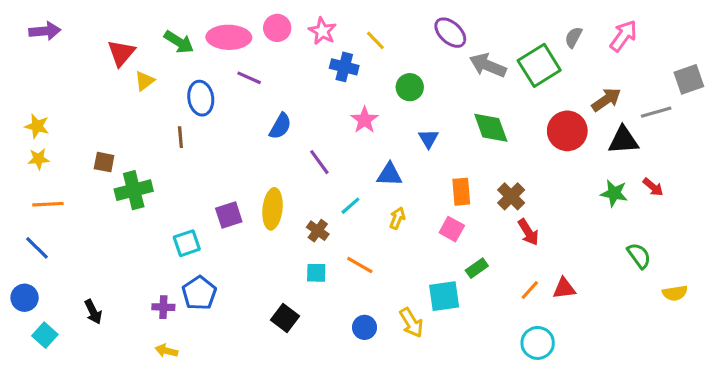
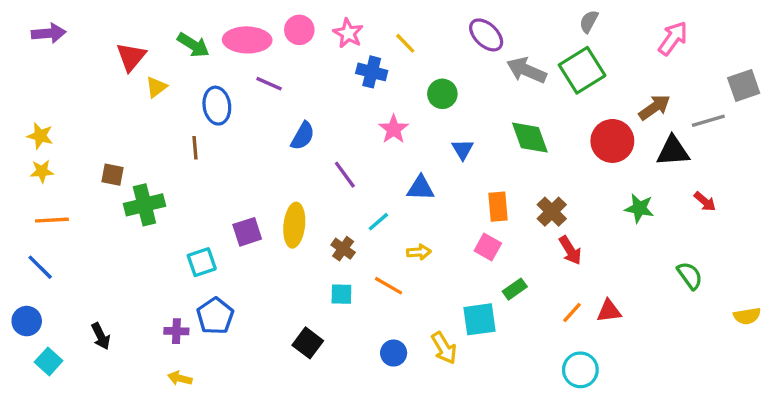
gray semicircle: (574, 37) -> (589, 21), moved
green star: (614, 193) -> (639, 208), moved
yellow arrow: (397, 218) -> (419, 252), moved, turned 65
yellow semicircle: (675, 293) -> (747, 316), moved

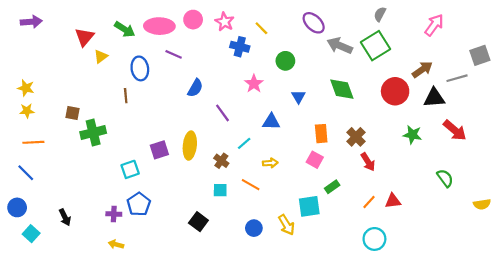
red arrow: (705, 202) -> (455, 130), size x1.6

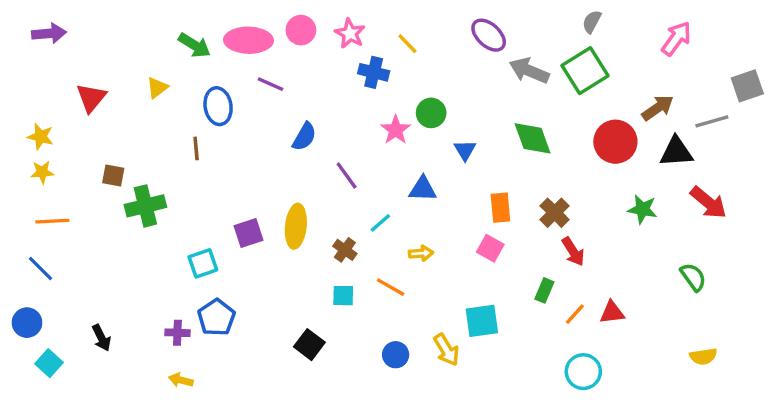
red triangle: (84, 37) -> (91, 98), moved
green circle: (285, 61) -> (431, 113), moved
green rectangle: (332, 187) -> (544, 290), moved, turned -32
yellow semicircle: (482, 204) -> (703, 356), moved

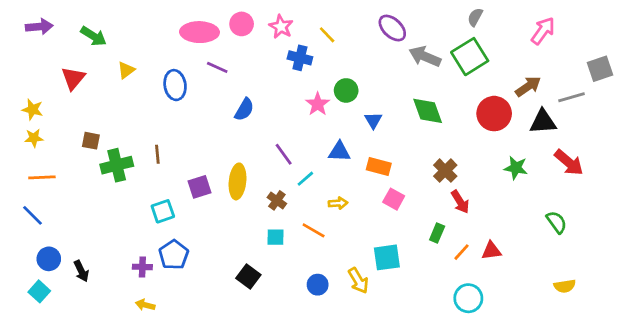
green arrow: (194, 45) -> (94, 36), moved
brown line: (196, 148) -> (157, 154), moved
purple line: (347, 175) -> (284, 154), moved
orange rectangle: (500, 208) -> (379, 167), moved, turned -70
blue circle: (27, 323) -> (49, 259), moved

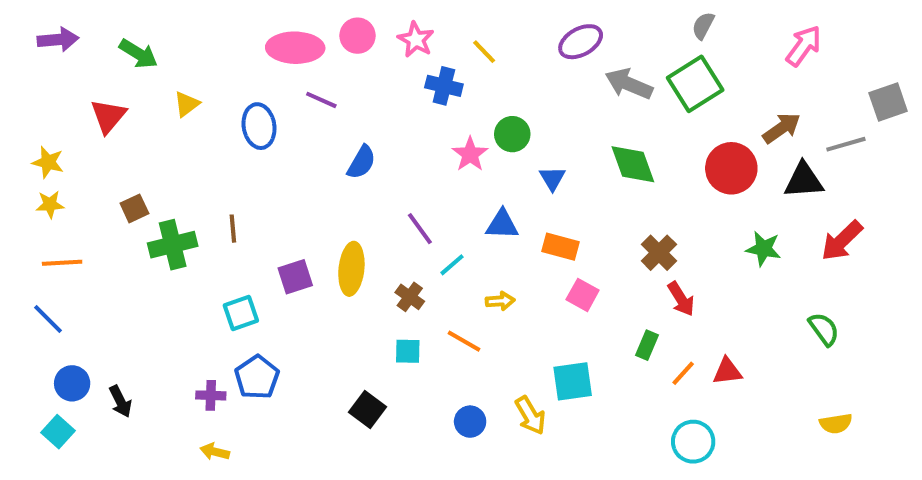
purple ellipse: (392, 28) -> (581, 42), turned -72
brown square: (91, 141) -> (134, 208), turned -36
red arrow: (569, 162) -> (842, 241), turned 96

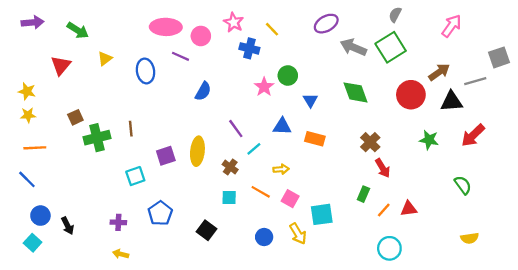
pink circle: (357, 36) -> (201, 36), moved
pink square: (583, 295) -> (290, 199), moved
blue pentagon: (257, 377) -> (160, 213), moved

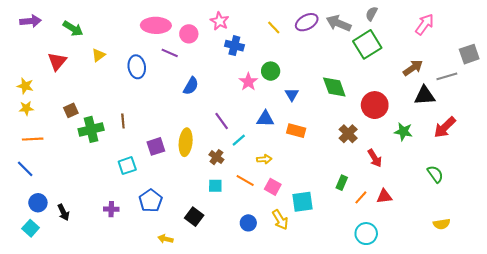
yellow line: (272, 29) -> (274, 27), moved
gray arrow: (353, 47) -> (339, 23), moved
red circle: (411, 95) -> (375, 105), moved
red arrow: (383, 168) -> (375, 158), moved
yellow arrow: (121, 254) -> (165, 239), moved

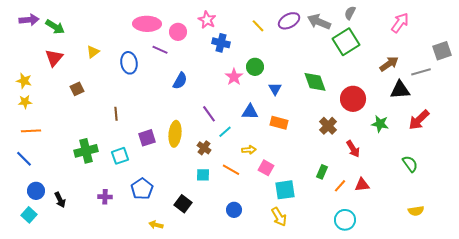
green arrow: (73, 29) -> (55, 27), moved
brown square: (71, 110) -> (77, 89), moved
green cross: (91, 129) -> (86, 151), moved
pink square: (273, 187) -> (266, 168), moved
yellow arrow: (280, 220) -> (279, 217), moved

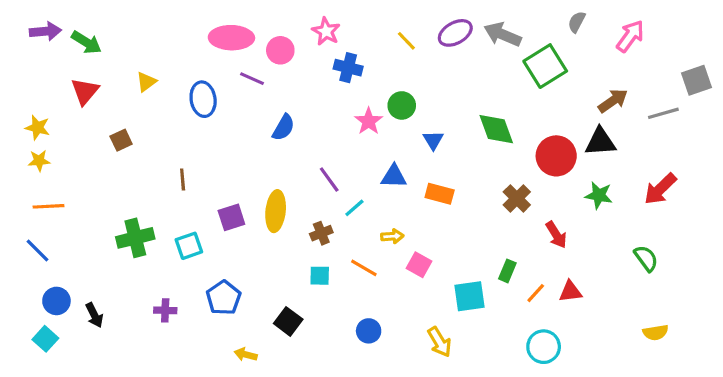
gray semicircle: (350, 13) -> (577, 22), moved
black triangle: (400, 90) -> (600, 142), moved
brown cross: (204, 148) -> (321, 233), turned 32
cyan square: (285, 190) -> (469, 296), moved

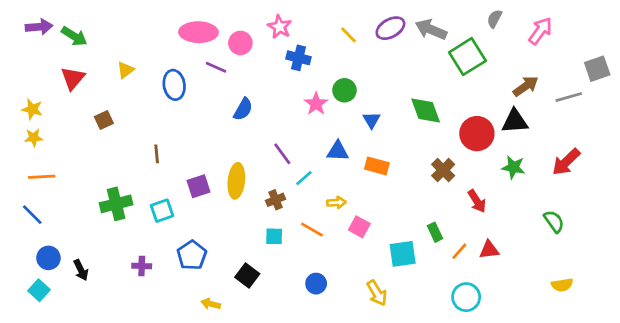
green rectangle: (507, 271) -> (435, 232), turned -48

